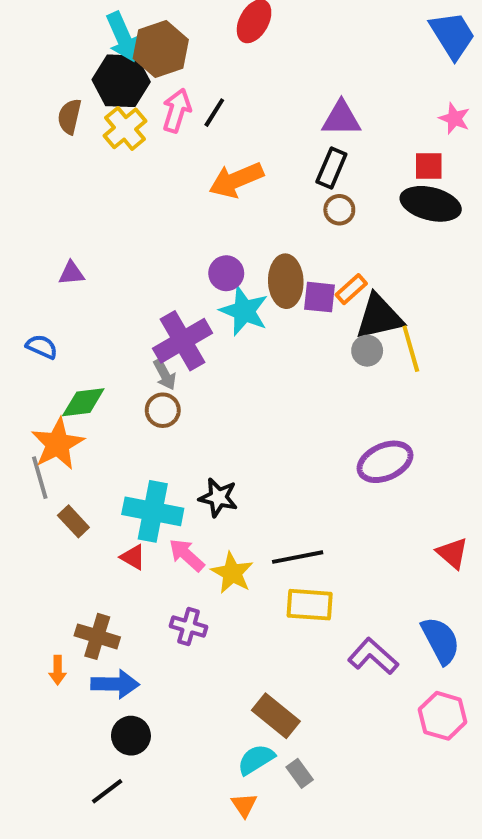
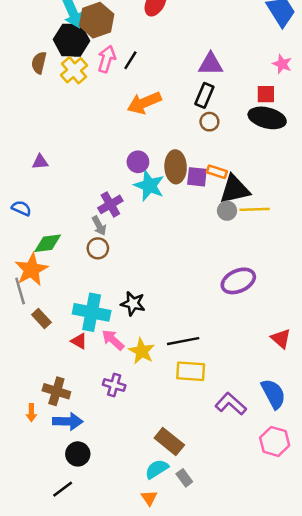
orange rectangle: (351, 289) -> (217, 172), turned 60
purple cross: (183, 341) -> (110, 204), size x0.7
yellow line: (411, 349) -> (255, 209), turned -76

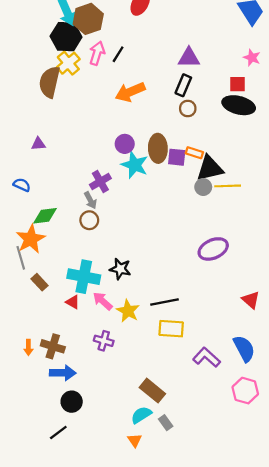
brown semicircle: (39, 63) -> (49, 82), moved, size x1.6
orange arrow: (31, 413) -> (28, 347), moved

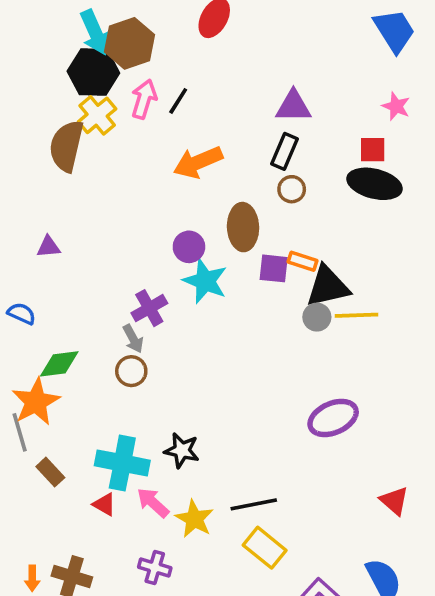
brown ellipse: (158, 148) -> (243, 227), moved
yellow rectangle: (171, 329) -> (265, 548), turned 35

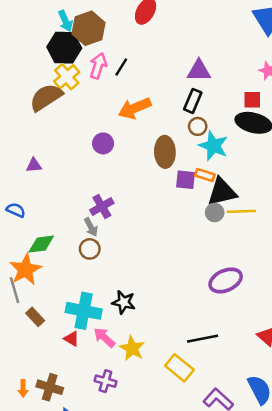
cyan arrow: (95, 32) -> (65, 21), size x0.7
brown semicircle: (66, 146) -> (46, 97), turned 44
purple circle: (189, 247) -> (103, 143), moved
cyan star: (205, 281) -> (213, 146), moved
black line: (254, 504) -> (203, 339), moved

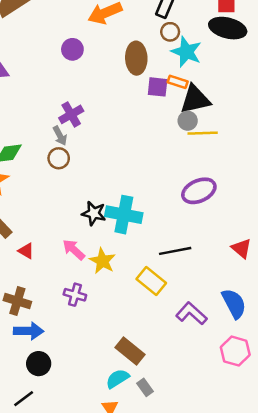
yellow line: (241, 211) -> (203, 133), moved
cyan cross: (84, 311) -> (124, 215), moved
red triangle: (72, 339) -> (26, 251), moved

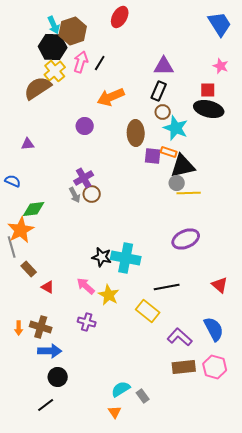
brown circle: (59, 158) -> (92, 194), moved
brown rectangle: (130, 351) -> (184, 367), moved, turned -45

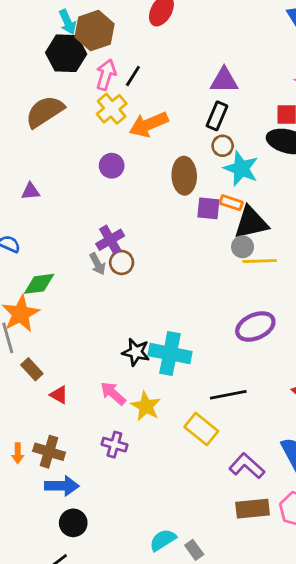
yellow cross: (55, 71) -> (112, 109), moved

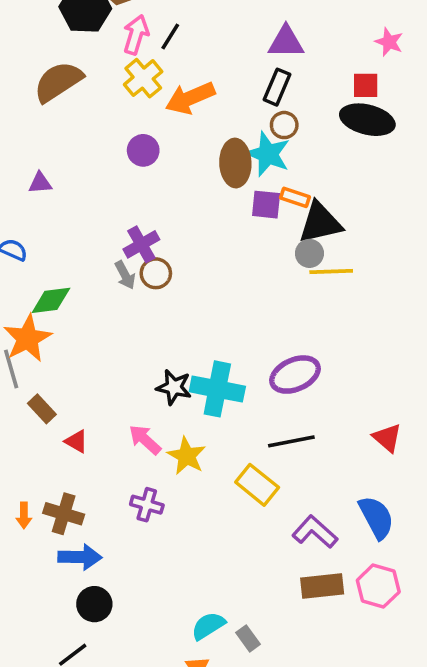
cyan star: (241, 169) -> (268, 154), moved
purple ellipse: (255, 326) -> (295, 375), moved

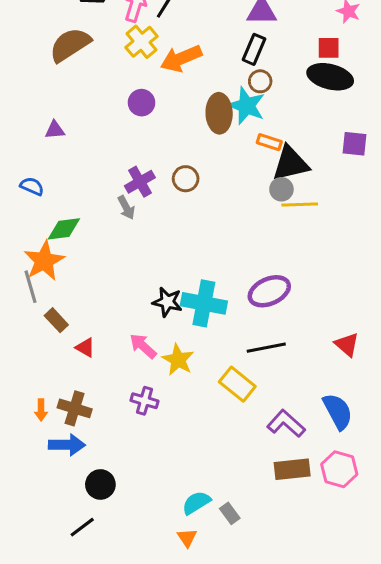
purple square: (266, 205) -> (354, 144), moved
brown circle: (156, 273) -> (186, 179), moved
blue arrow: (80, 557) -> (67, 445), moved

